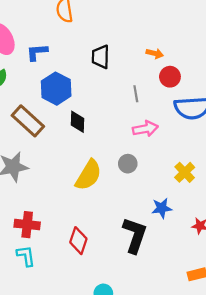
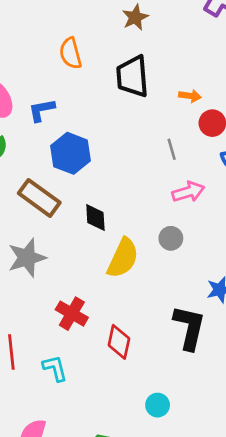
black trapezoid: (101, 57) -> (132, 76), moved, size x1.4
black diamond: (78, 122) -> (95, 217), moved
red cross: (27, 225) -> (72, 314), moved, turned 30

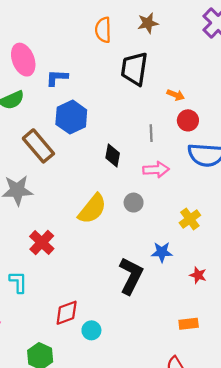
orange semicircle: (71, 53) -> (103, 30), moved
black diamond: (95, 217) -> (113, 155), moved
red diamond: (119, 342) -> (67, 313), moved, turned 44

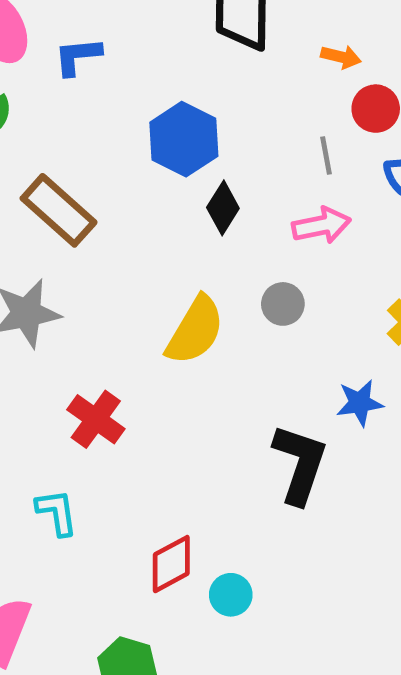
blue hexagon: (71, 117) -> (184, 139), moved
gray line: (151, 133) -> (326, 155), moved
black diamond: (113, 155) -> (223, 208), turned 30

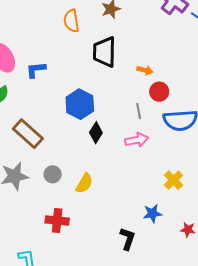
gray circle: (283, 304) -> (53, 174), moved
yellow semicircle: (195, 330) -> (84, 183), size x0.7
red cross: (96, 419) -> (57, 220), moved, turned -30
black L-shape: (300, 464) -> (128, 239), size x0.7

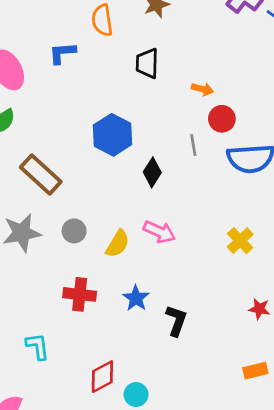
black trapezoid: (104, 52) -> (147, 63), size x0.7
blue L-shape: (36, 70) -> (62, 53), moved
black diamond: (96, 133) -> (152, 172), moved
pink arrow: (137, 140) -> (159, 232), moved, turned 35
blue star: (152, 213) -> (136, 298), moved, turned -30

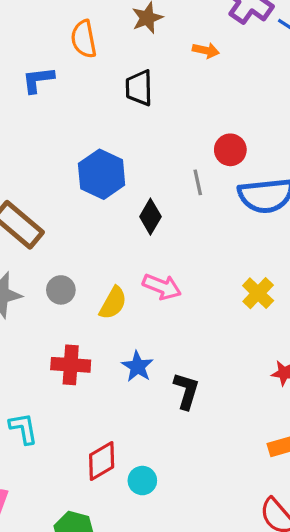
orange arrow: (203, 89) -> (206, 50), moved

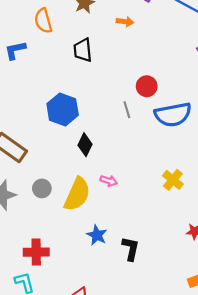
black diamond: (150, 217) -> (85, 145), moved
pink arrow: (162, 287) -> (109, 181), size x0.7
yellow semicircle: (113, 303) -> (77, 194), size x1.5
red cross: (71, 365) -> (36, 252), moved

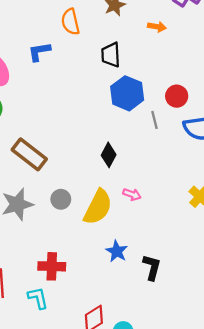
blue hexagon: (63, 109) -> (127, 93), moved

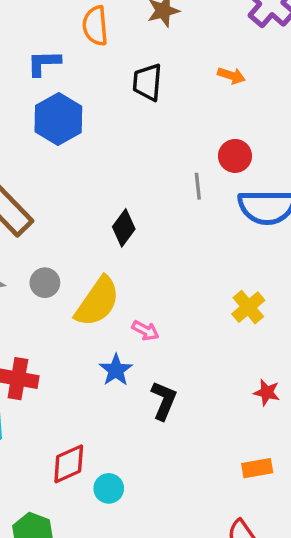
orange arrow: (157, 27) -> (231, 76), moved
blue hexagon: (127, 93) -> (58, 119), moved
pink arrow: (132, 194) -> (145, 331), moved

